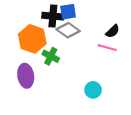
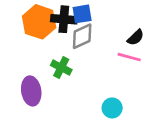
gray diamond: (68, 30) -> (82, 36), turned -60
orange hexagon: (32, 39) -> (39, 22), moved

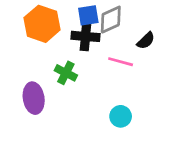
black cross: (64, 19) -> (86, 36), moved
gray diamond: (82, 36) -> (111, 20), moved
pink line: (129, 57) -> (121, 62), moved

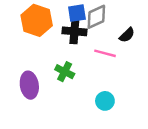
green cross: (66, 73) -> (65, 72), moved

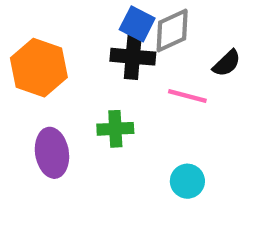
blue square: (77, 13) -> (137, 24), turned 36
orange hexagon: (37, 20) -> (39, 68), moved
green cross: (65, 72) -> (115, 129), turned -30

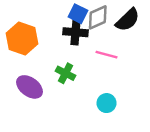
black semicircle: (227, 63) -> (128, 20), moved, size x1.5
green cross: (115, 129) -> (66, 73), turned 30
purple ellipse: (52, 153) -> (30, 87), turned -45

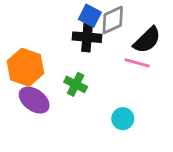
black semicircle: (128, 20) -> (147, 40), moved
orange hexagon: (22, 38) -> (26, 67), moved
pink line: (107, 55) -> (137, 63), moved

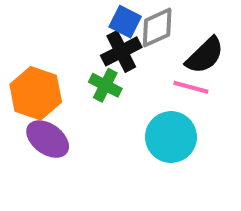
black cross: (87, 37) -> (121, 51), turned -32
green cross: (76, 84) -> (105, 85), moved
cyan circle: (123, 119) -> (171, 137), moved, size x1.6

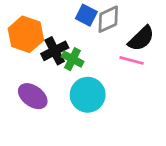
black cross: (121, 51) -> (55, 51), moved
orange hexagon: (36, 93) -> (26, 34), moved
cyan circle: (171, 137) -> (88, 95), moved

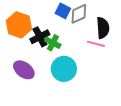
black semicircle: (141, 38) -> (103, 28), turned -50

